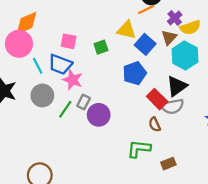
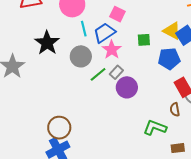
yellow triangle: (127, 30) -> (172, 31), moved
green square: (101, 47) -> (144, 40), moved
blue trapezoid: (60, 64) -> (104, 33), turned 110

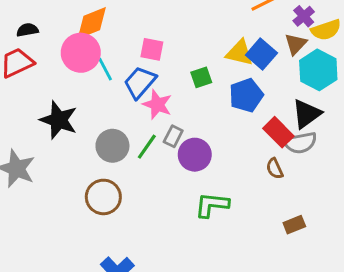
cyan line: (84, 29) -> (105, 69), moved
gray circle: (81, 56) -> (112, 146), moved
brown circle: (59, 128) -> (103, 197), moved
green L-shape: (155, 128) -> (212, 205), moved

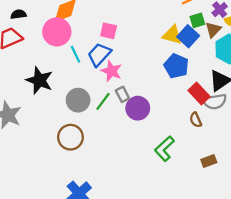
cyan line: (105, 69) -> (75, 54), moved
green square: (201, 77) -> (197, 20), moved
blue pentagon: (246, 95) -> (176, 66), turned -30
gray rectangle: (173, 136) -> (122, 94), turned -56
green L-shape: (212, 205) -> (164, 149), moved, turned -50

